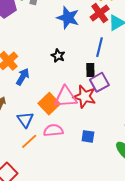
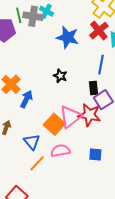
pink triangle: (66, 97) -> (70, 117), turned -30

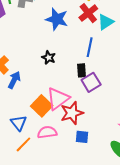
red star: (89, 115) -> (72, 113), moved, turned -30

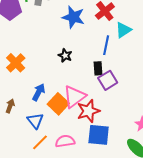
cyan triangle: (106, 22) -> (123, 30), moved
blue arrow: (14, 80) -> (39, 92), moved
pink semicircle: (47, 132) -> (65, 141), moved
blue square: (82, 137) -> (99, 135), size x1.6

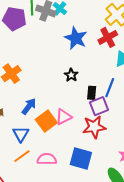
blue line: (106, 45) -> (110, 88), moved
black star: (65, 55) -> (71, 75), moved
pink triangle: (74, 97) -> (64, 117), size x0.7
red star: (88, 111) -> (94, 127), moved

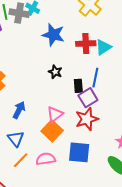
red cross: (108, 37) -> (86, 44), moved, turned 36
orange square: (46, 121) -> (52, 131), moved

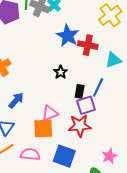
red cross: (86, 44) -> (88, 45), moved
orange square: (52, 131) -> (43, 129), turned 30

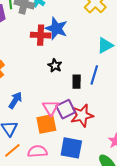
red cross: (88, 45) -> (41, 35), moved
purple square: (86, 105) -> (66, 109), moved
pink triangle: (50, 113) -> (51, 108), turned -30

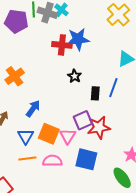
blue star: (56, 28) -> (78, 39), turned -30
pink triangle: (51, 108) -> (68, 136), moved
orange square: (46, 124) -> (49, 134), moved, turned 30
orange line: (12, 150) -> (27, 158), turned 30

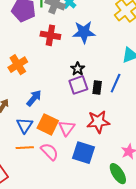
red cross: (62, 45) -> (50, 35), moved
purple square: (83, 120) -> (78, 85), moved
pink semicircle: (52, 161) -> (49, 152), turned 42

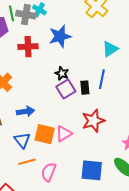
blue arrow: (34, 98) -> (25, 111), turned 54
pink triangle: (67, 128) -> (64, 134), turned 36
pink semicircle: (49, 152) -> (49, 172), moved, turned -102
blue square: (84, 153) -> (92, 170), moved

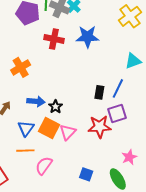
black star: (62, 73) -> (55, 107), moved
purple square: (66, 89) -> (117, 113), moved
pink triangle: (64, 134) -> (68, 132), turned -30
blue square: (92, 170) -> (86, 174), size x0.6

